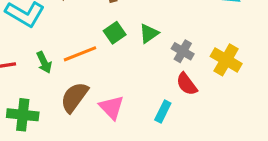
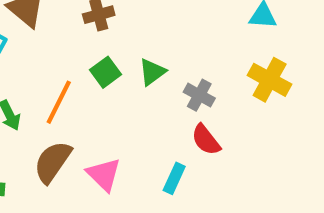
orange line: (80, 54) -> (59, 102), turned -40
yellow cross: (226, 60) -> (270, 80), moved

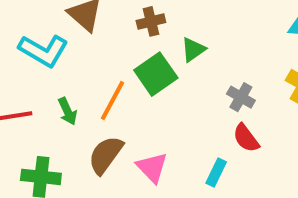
green square: (105, 72) -> (156, 74), size x1.5
green triangle: (152, 72) -> (193, 50), moved

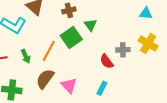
green triangle: (193, 50) -> (91, 25), turned -32
gray cross: (241, 97) -> (123, 50), moved, turned -32
red semicircle: (246, 138) -> (107, 61), moved

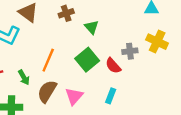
green square: (71, 37) -> (87, 60), moved
green arrow: (26, 56) -> (24, 77), moved
pink triangle: (69, 85) -> (74, 96), turned 30

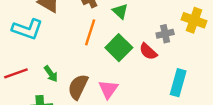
orange line: (48, 60) -> (90, 32), moved
cyan rectangle: (111, 96) -> (178, 83), moved, size x1.5

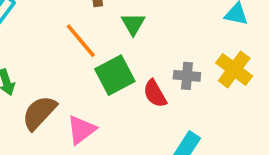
orange line: (90, 32) -> (81, 41), turned -75

